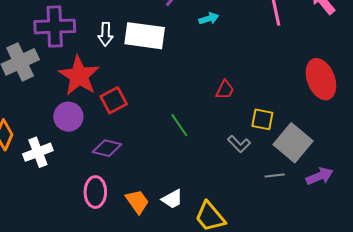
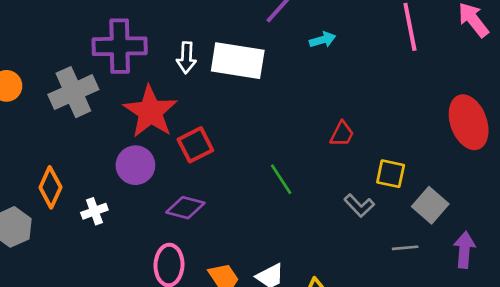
gray square: (293, 143) -> (430, 205), size x0.7
white cross: (38, 152) -> (94, 211), size x0.7
purple arrow: (320, 176) -> (464, 250), turned -64

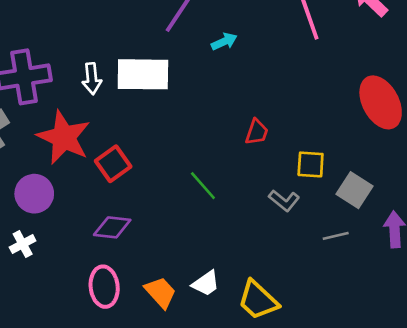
purple circle: (135, 165) -> (34, 194), moved

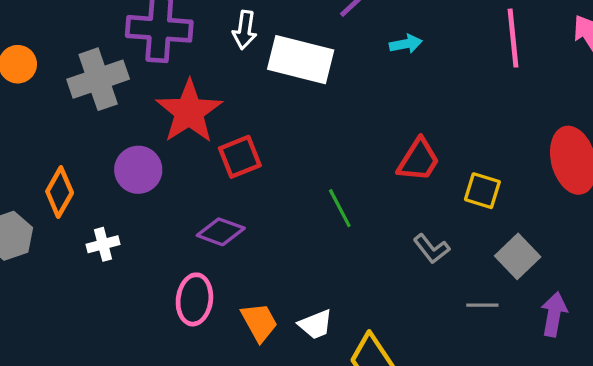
white arrow: (92, 79) -> (245, 30), moved
red trapezoid: (257, 132) -> (419, 160), size x1.4
yellow square: (311, 164) -> (482, 191), moved
white cross: (23, 244) -> (103, 244), moved

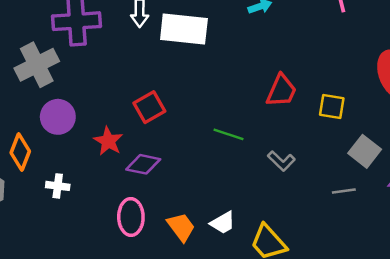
red star: (189, 112) -> (108, 141), moved, size x0.6
purple circle: (138, 170) -> (58, 117), moved
green line: (340, 208) -> (229, 134), turned -36
white cross: (103, 244) -> (58, 186), turned 30
gray L-shape: (432, 249) -> (281, 161), moved

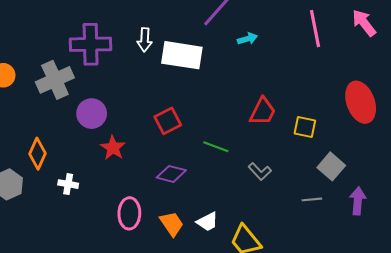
red square: (149, 107) -> (168, 121), moved
purple circle: (58, 117) -> (92, 114), moved
purple diamond: (143, 164) -> (171, 174), moved

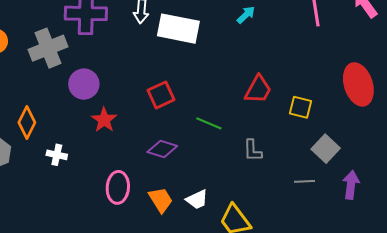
cyan arrow: (247, 39) -> (246, 15), turned -30
gray L-shape: (260, 171) -> (253, 151), turned 40

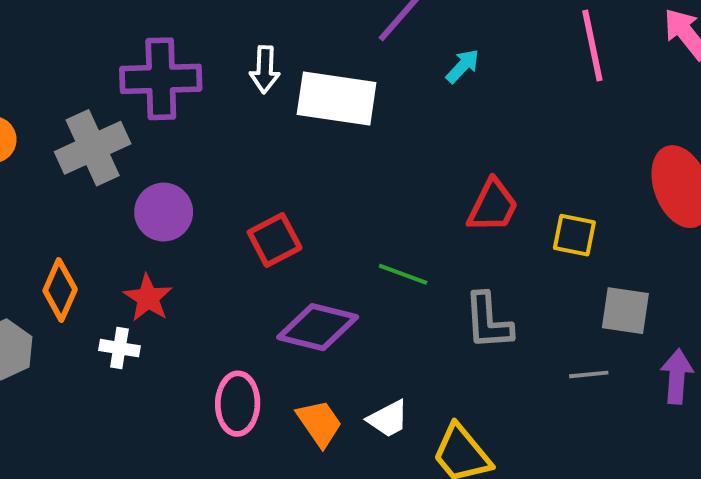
red square: (161, 95) -> (275, 240), moved
red star: (104, 120) -> (148, 298), moved
purple diamond: (162, 149) -> (318, 327), size x1.4
gray square: (326, 149) -> (625, 311), turned -32
gray L-shape: (253, 151) -> (488, 321), size x1.4

